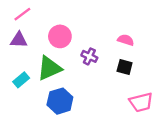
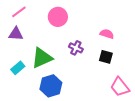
pink circle: (60, 36) -> (58, 17), moved
pink trapezoid: (141, 102) -> (120, 87), turned 65

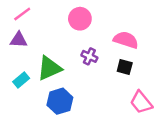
pink circle: (58, 17) -> (80, 19), moved
pink semicircle: (107, 34) -> (126, 40), size x1.5

